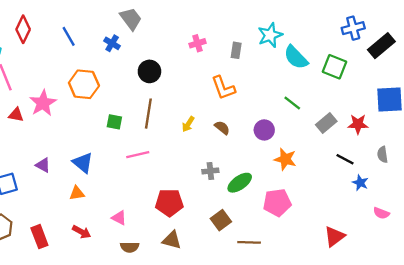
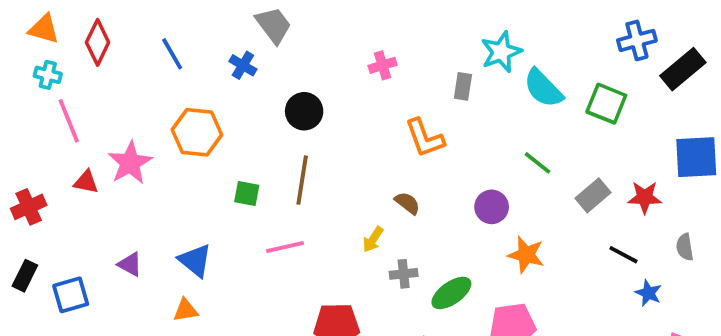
gray rectangle: (236, 50) -> (463, 86), moved
yellow arrow: (188, 124) -> (373, 239), moved
brown semicircle: (222, 128) -> (407, 203), moved

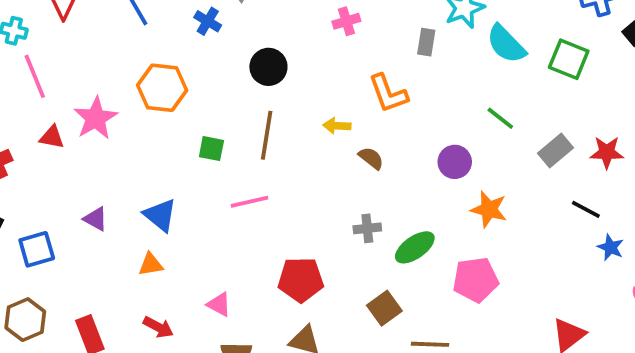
yellow arrow: (373, 239) -> (337, 126), moved, turned 60

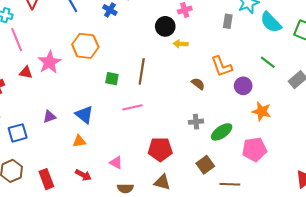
black circle: (268, 67) -> (165, 26), moved
orange L-shape: (388, 93) -> (222, 66), moved
yellow arrow: (337, 126) -> (181, 44), moved
purple triangle: (96, 219) -> (49, 117), turned -48

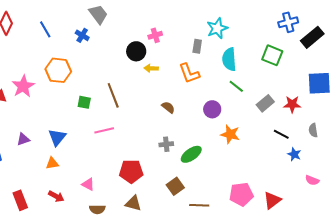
cyan semicircle: (271, 22) -> (229, 59), moved, turned 40
orange L-shape: (222, 66) -> (189, 73), moved
brown line: (142, 71) -> (113, 95), turned -30
blue triangle: (84, 115) -> (57, 137), turned 30
pink pentagon: (254, 149) -> (241, 194), moved

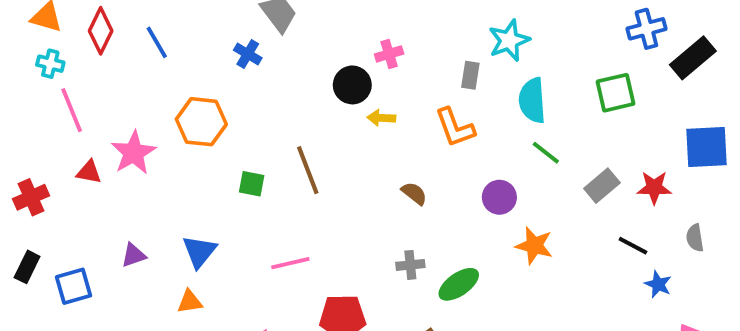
blue line: (45, 29) -> (157, 42), moved
green square: (272, 55) -> (616, 93), turned -35
pink line: (104, 130) -> (290, 263), moved

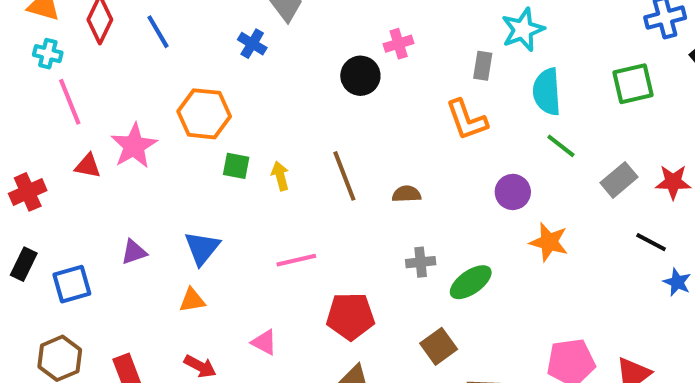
yellow arrow: (381, 118) -> (280, 176), moved, turned 72
brown line: (308, 170) -> (344, 176), moved
green square: (252, 184) -> (236, 166), moved
brown semicircle: (414, 193) -> (407, 194), moved, turned -40

